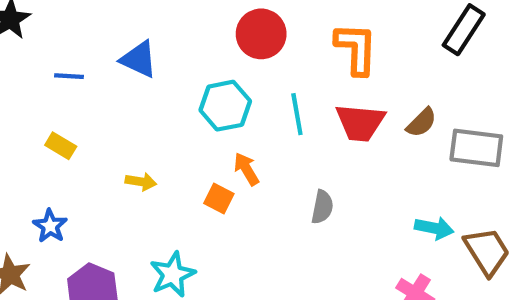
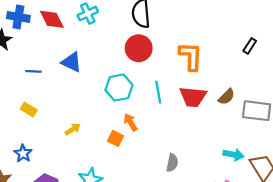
black rectangle: (464, 30) -> (250, 46), size x0.6
yellow arrow: (141, 182) -> (73, 129), turned -42
gray semicircle: (322, 207) -> (172, 163), moved

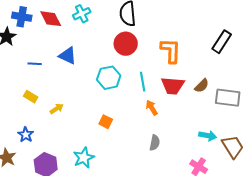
black rectangle: (250, 46) -> (222, 42), size x1.6
orange arrow: (131, 122) -> (152, 108), moved
yellow arrow: (73, 129) -> (57, 109), moved

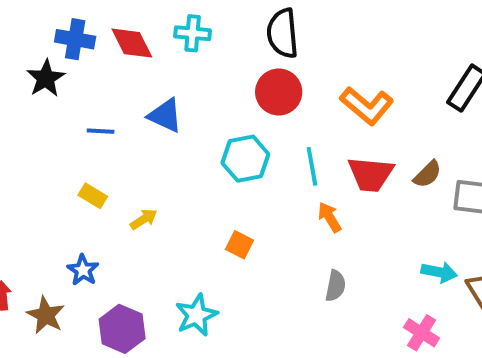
cyan cross: (82, 14) -> (193, 33), turned 30
orange L-shape: (171, 51) -> (367, 106), turned 128

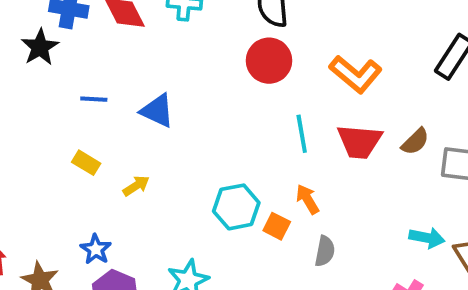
blue triangle: (165, 115) -> (157, 111), moved
cyan hexagon: (245, 159) -> (236, 207), moved
orange arrow: (330, 217) -> (308, 199), moved
orange square: (240, 245) -> (277, 226), moved
blue star: (83, 270) -> (96, 249), moved

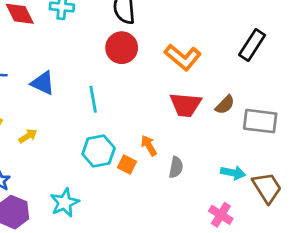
cyan line: (302, 134) -> (93, 99), moved
gray semicircle: (325, 251) -> (176, 167), moved

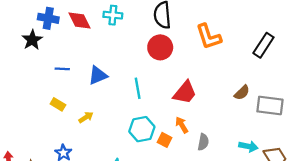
orange L-shape: (183, 57) -> (209, 37), moved, turned 32
blue triangle: (43, 83) -> (98, 75), turned -48
red trapezoid: (185, 105) -> (185, 93), moved, turned -56

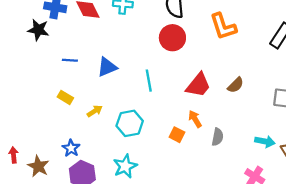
black star: (32, 40) -> (38, 30), turned -30
brown semicircle: (242, 93) -> (236, 85), moved
cyan hexagon: (142, 129) -> (130, 123), moved

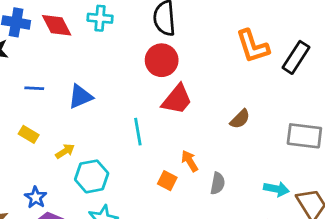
orange L-shape: (223, 26) -> (253, 46), moved
cyan line: (149, 81) -> (138, 132), moved
red trapezoid: (198, 85) -> (177, 99), moved
cyan hexagon: (130, 123) -> (92, 176), moved

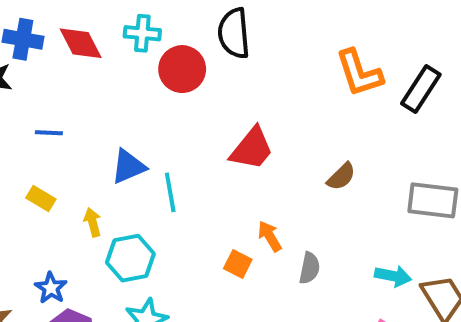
red circle: (162, 60) -> (182, 69), moved
blue triangle: (80, 97) -> (128, 167), moved
cyan line: (138, 132) -> (170, 192), moved
yellow arrow: (65, 151) -> (93, 222), turned -72

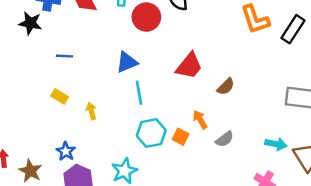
blue triangle: (128, 167) -> (127, 62), moved
brown semicircle: (341, 177) -> (226, 87), moved
cyan hexagon: (130, 258) -> (151, 133), moved
gray semicircle: (309, 268) -> (225, 139), turned 42

